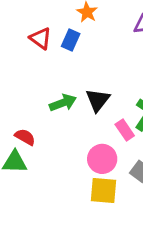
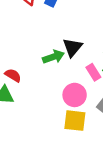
green arrow: (63, 103) -> (53, 57), moved

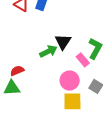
red semicircle: (13, 75) -> (17, 71), turned -48

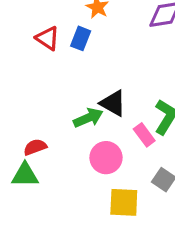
black triangle: (63, 42) -> (113, 103), turned -36
pink circle: (70, 80) -> (106, 158), moved

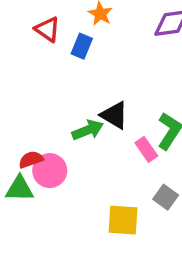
red triangle: (48, 38) -> (47, 29), moved
pink circle: (106, 158) -> (50, 171), moved

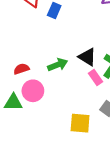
black triangle: (114, 115) -> (87, 57), moved
red semicircle: (31, 160) -> (21, 69), moved

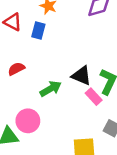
red semicircle: (21, 69) -> (16, 69), moved

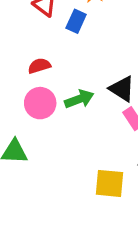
pink circle: (28, 121) -> (40, 103), moved

